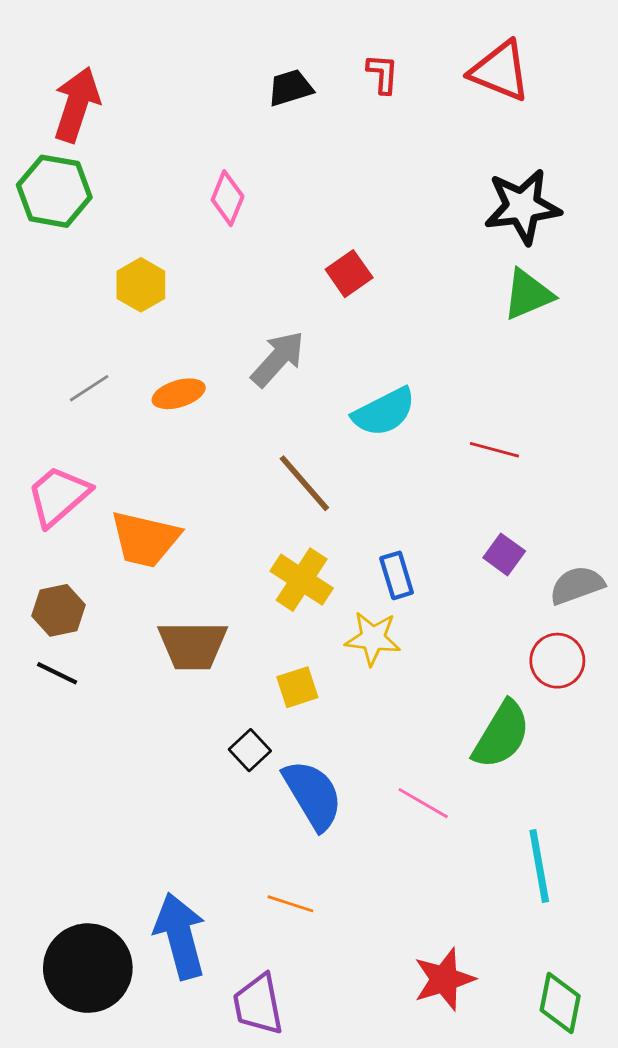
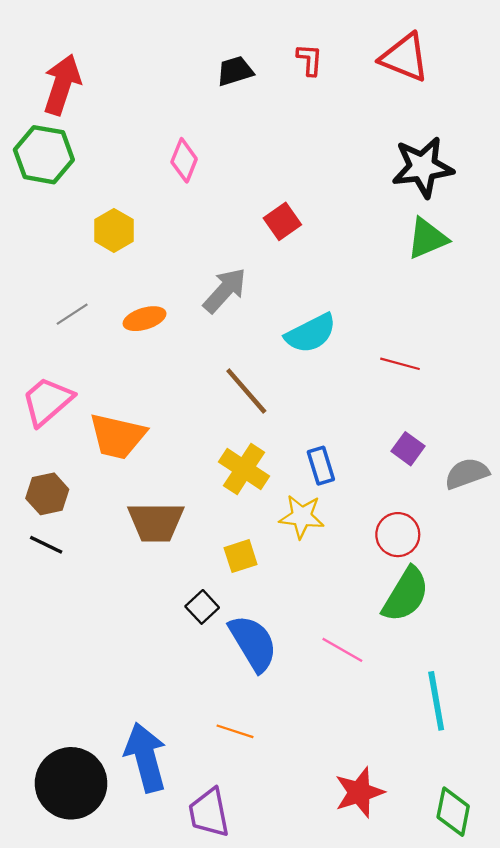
red circle: (557, 661) -> (398, 535), moved

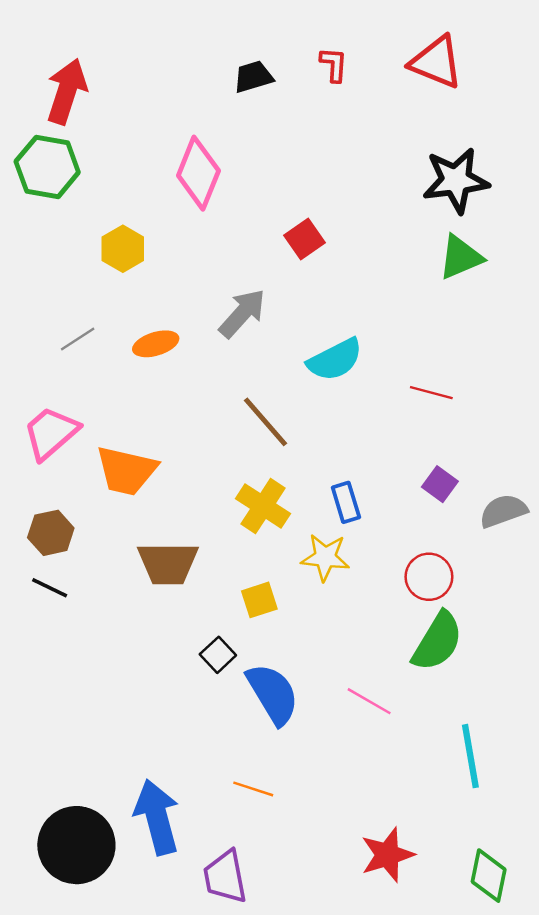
pink diamond: (184, 160) -> (198, 173), size x1.5

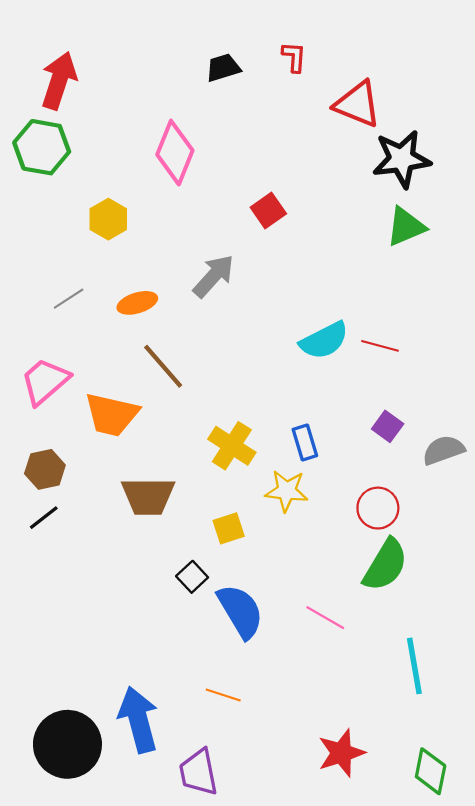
red triangle: (436, 62) -> (357, 104), moved
cyan semicircle: (335, 360) -> (324, 340), moved
brown line: (265, 422) -> (163, 366), moved
black line: (50, 588) -> (44, 518), turned -64

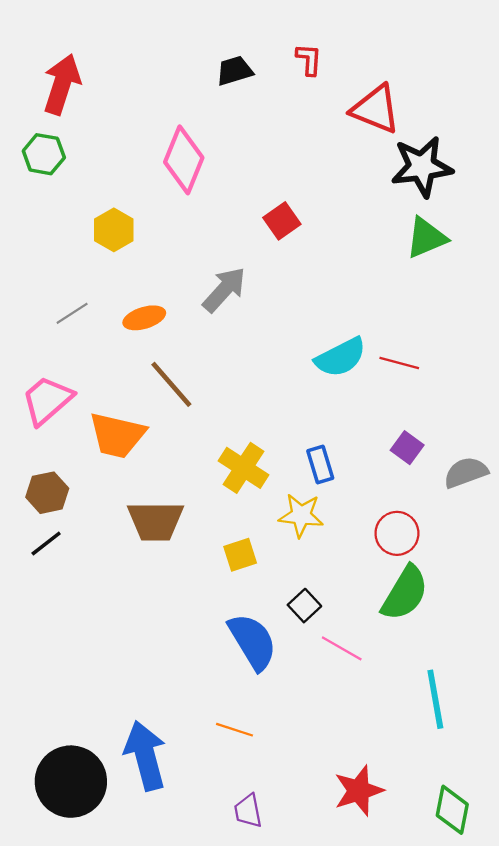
green hexagon: (42, 147) -> (44, 154), size x0.7
black square: (192, 577) -> (304, 606), moved
purple trapezoid: (199, 772) -> (248, 811), moved, size x0.7

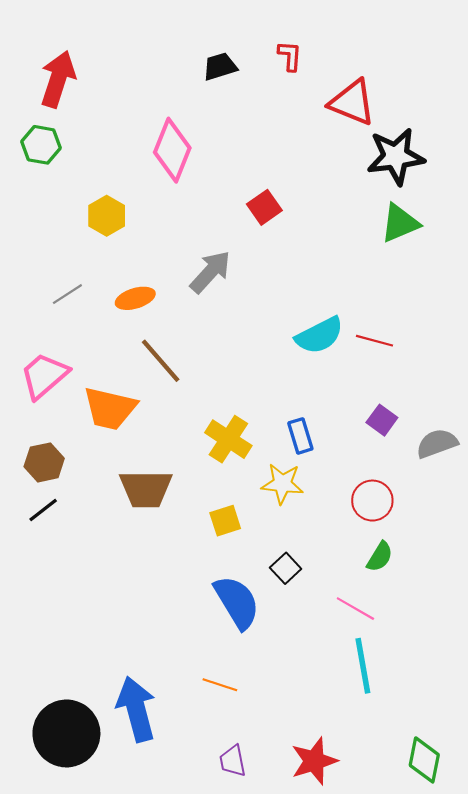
green semicircle: (405, 593) -> (380, 557), size x0.6
pink line: (342, 648) -> (355, 609), moved
cyan line: (435, 699) -> (363, 666), moved
red star: (359, 791) -> (314, 761), moved

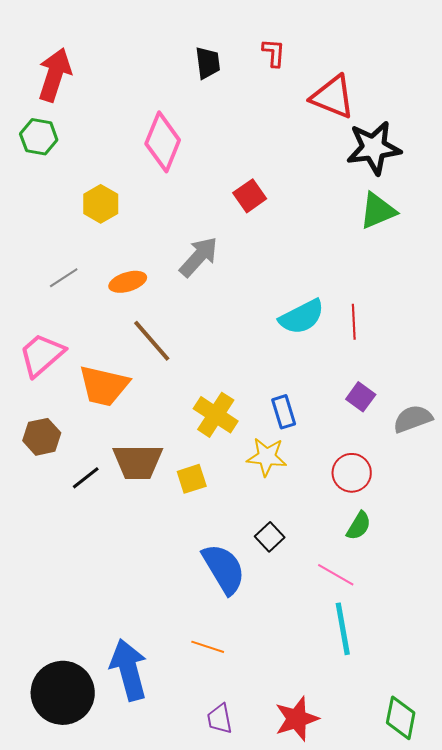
black trapezoid: (220, 66) -> (208, 63), turned 100
red line: (374, 341) -> (354, 322), turned 72
black line: (43, 510) -> (86, 478), moved
yellow square: (225, 521) -> (192, 479), moved

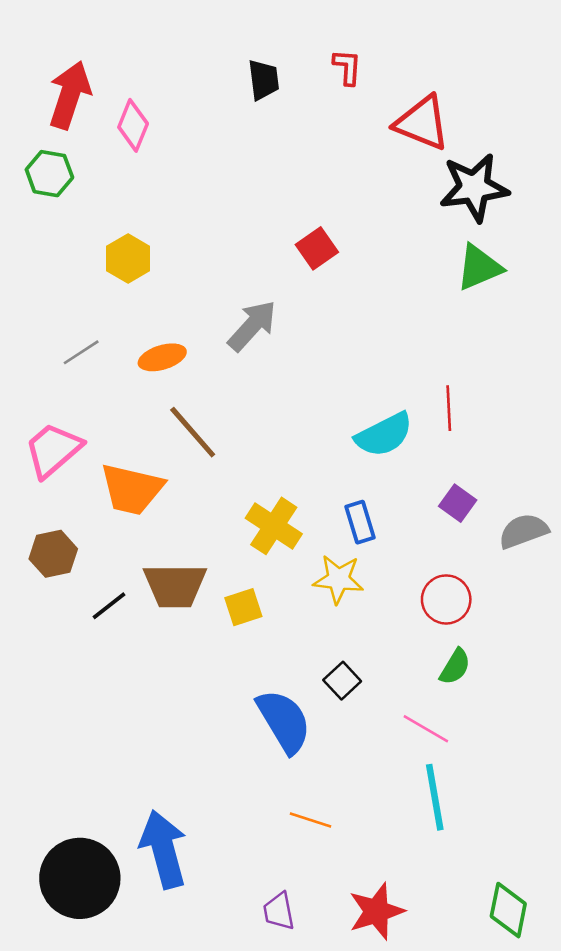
pink diamond: (163, 142) -> (133, 125), moved, size x0.7
cyan semicircle: (302, 317) -> (384, 435), moved
orange line: (208, 647) -> (311, 820), moved

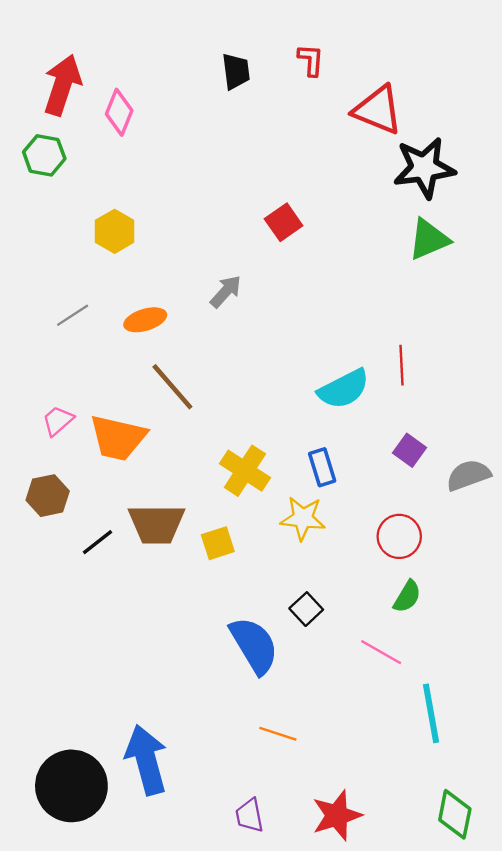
gray arrow: (252, 326) -> (226, 291), size x0.7
pink trapezoid: (53, 450) -> (58, 421), moved, size x0.6
cyan line: (435, 797) -> (431, 713), moved

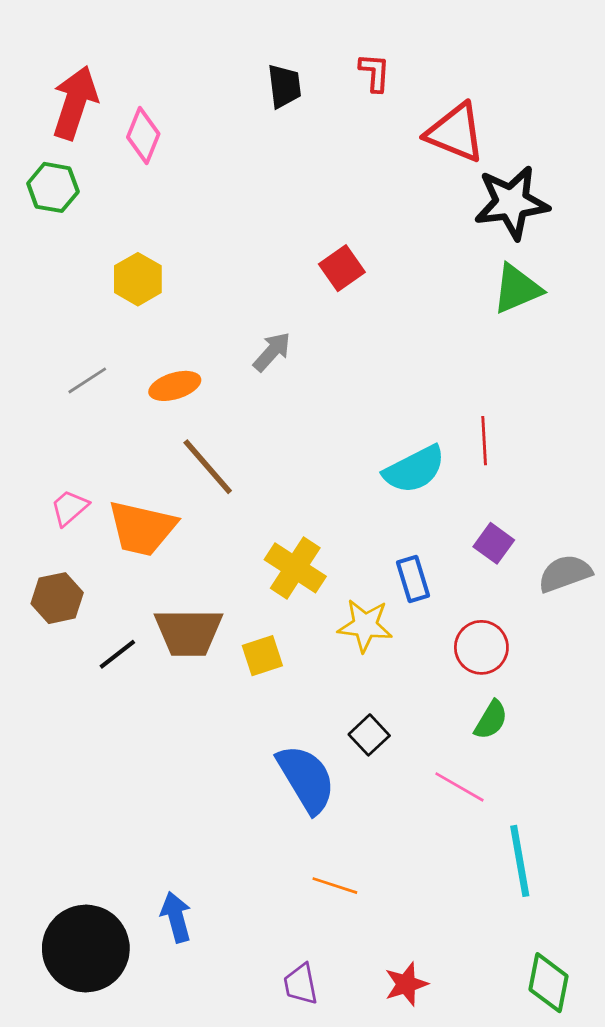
blue rectangle: (322, 467) -> (413, 579), moved
blue arrow: (146, 760) -> (176, 917), size x0.6
red star: (337, 815) -> (406, 984), size x0.7

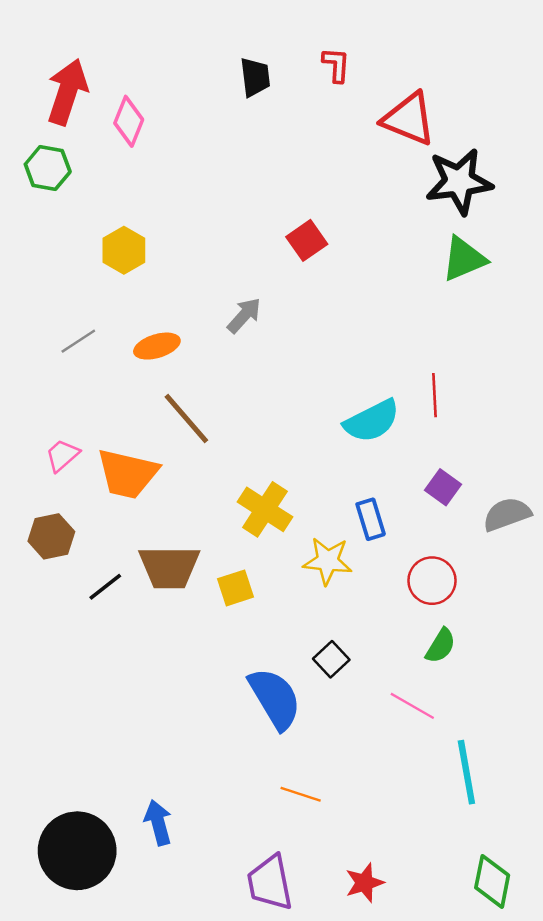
purple trapezoid: (301, 984) -> (270, 883), size x1.5

